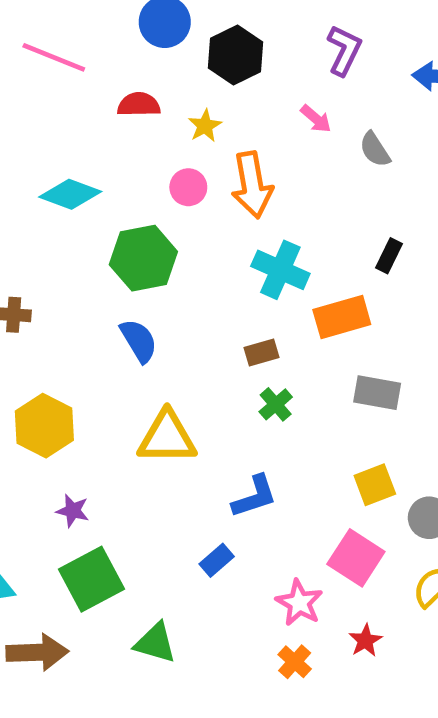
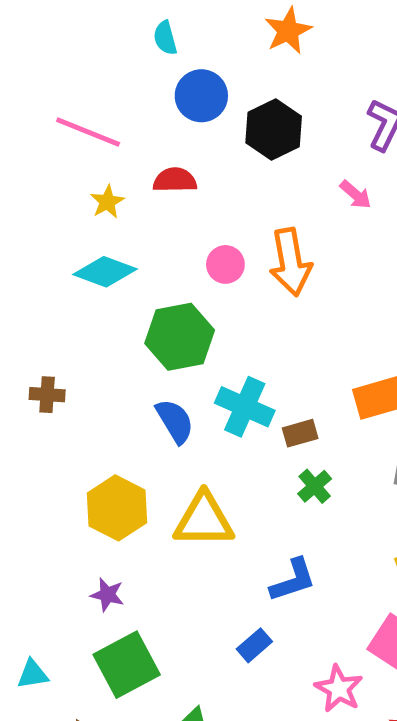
yellow star: (205, 126) -> (107, 202), moved
cyan cross: (280, 270) -> (245, 407), moved
yellow hexagon: (44, 426) -> (117, 508), moved

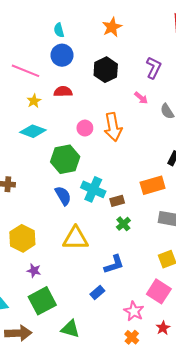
blue circle: (201, 96) -> (62, 55), moved
yellow hexagon: (117, 508) -> (22, 238), moved

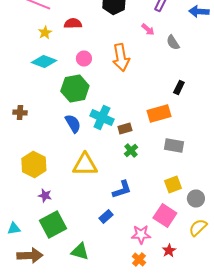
pink circle: (85, 128) -> (84, 58), moved
pink star: (134, 311) -> (141, 234), turned -30

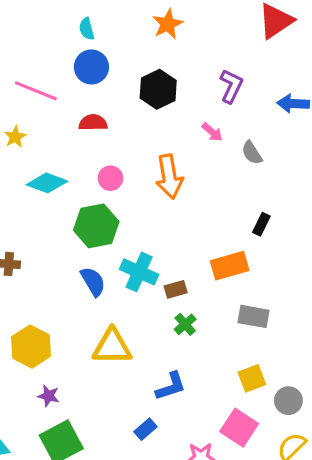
yellow star: (45, 32) -> (15, 137), moved

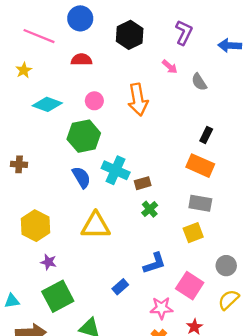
orange rectangle: (230, 266) -> (200, 166), moved, turned 40
yellow square: (252, 378) -> (193, 233), moved
blue L-shape: (171, 386) -> (154, 263), moved

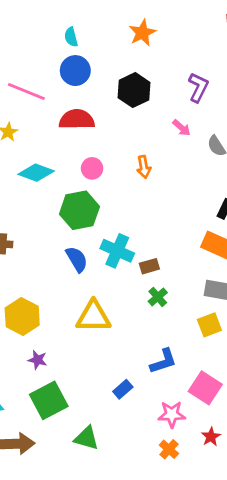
red semicircle: (81, 60) -> (77, 119), size x1.4
orange arrow: (138, 100) -> (144, 167), size x0.6

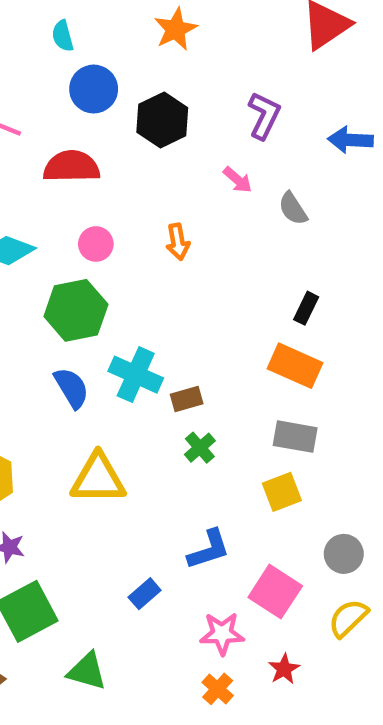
blue circle: (75, 71) -> (94, 89), moved

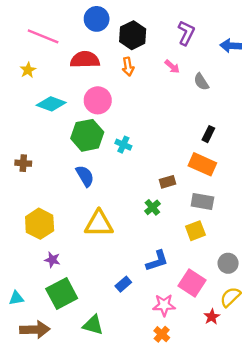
orange arrow: (178, 242) -> (128, 67), moved
pink circle: (96, 244) -> (98, 100), size x1.5
cyan cross: (136, 375) -> (123, 145), moved, size x0.6
brown rectangle: (187, 399) -> (168, 182), moved
red star: (284, 669) -> (212, 317), moved

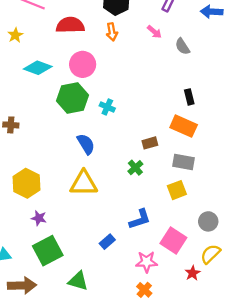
black rectangle: (208, 134) -> (189, 97), turned -40
blue semicircle: (85, 176) -> (86, 144), moved

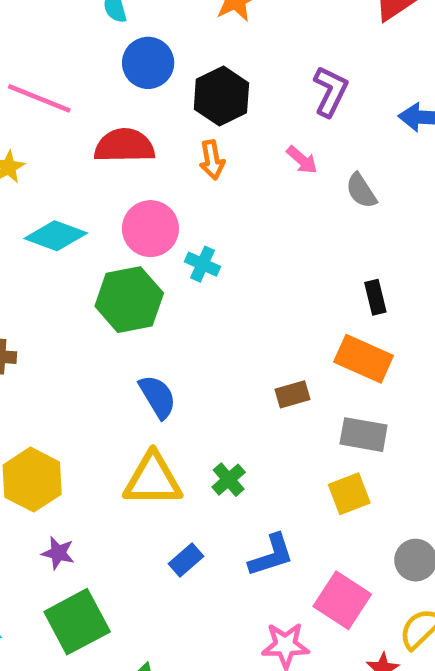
cyan cross: (107, 107) -> (203, 264), moved
green cross: (135, 168) -> (229, 480), moved
blue rectangle: (107, 242) -> (186, 560), moved

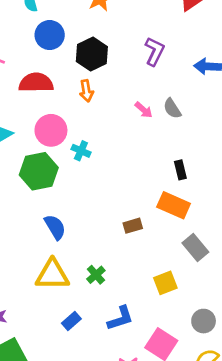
pink arrow: (302, 160) -> (144, 110), moved
gray rectangle: (364, 435) -> (195, 247), moved, turned 40

